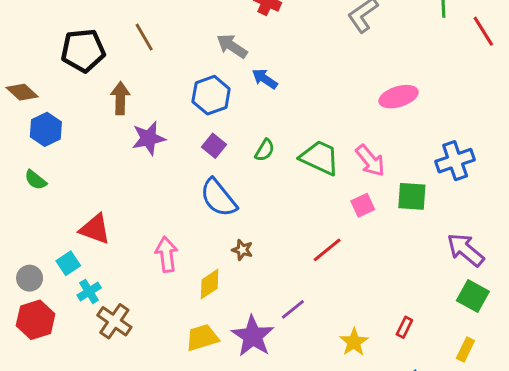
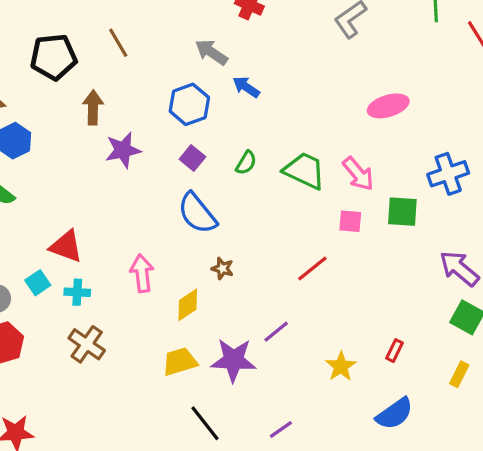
pink square: (363, 205) -> (350, 221), turned 30
cyan cross: (89, 292) -> (77, 292), moved, turned 35
purple star: (253, 336) -> (233, 360), turned -30

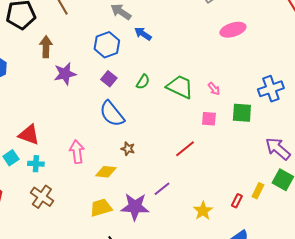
pink ellipse: (388, 106) -> (233, 30), moved
pink arrow: (358, 174) -> (214, 89), size x0.6
yellow diamond: (188, 305) -> (106, 172), turned 40
yellow rectangle: (459, 374) -> (258, 191), moved

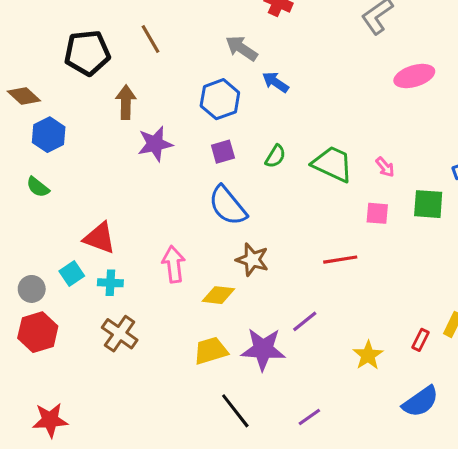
purple square: (109, 79) -> (223, 152), turned 35
brown star: (128, 149) -> (252, 260), size x1.5
red line: (185, 149) -> (340, 260), turned 30

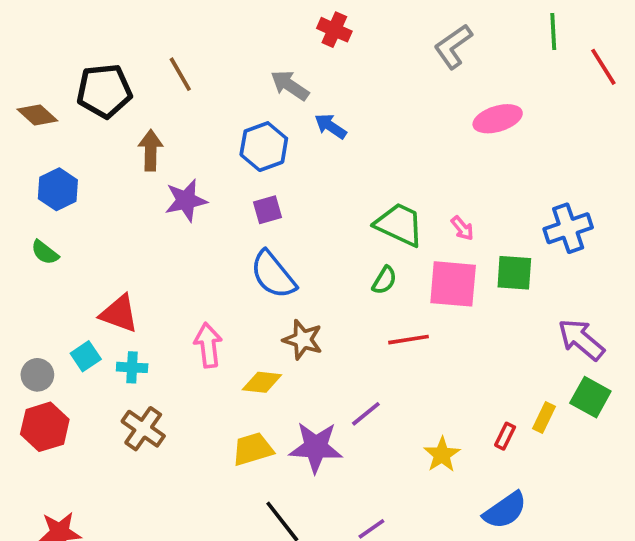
brown diamond: (24, 96) -> (37, 115), moved
green semicircle: (275, 156) -> (384, 280), moved
pink square: (377, 213) -> (453, 284), size x1.8

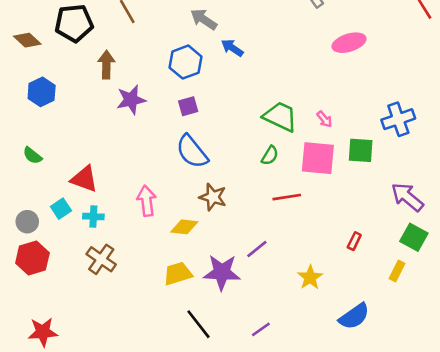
green semicircle: (45, 252) -> (32, 156), moved
yellow rectangle: (544, 418) -> (397, 271), moved
red rectangle: (505, 436) -> (354, 241), moved

